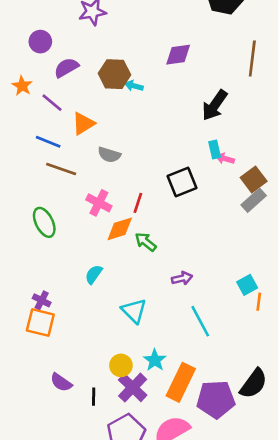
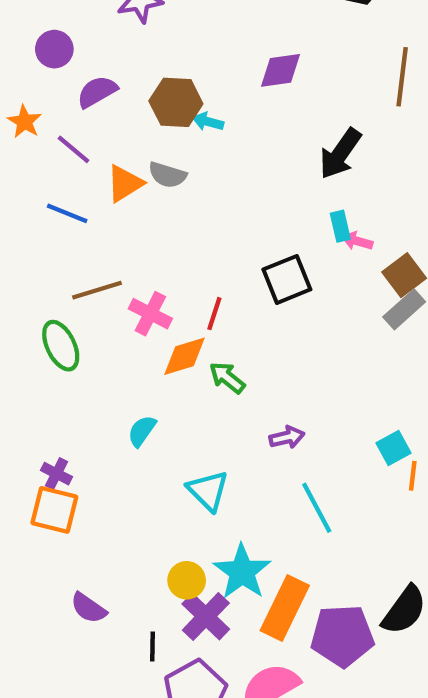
gray semicircle: (109, 155) -> (167, 175), moved
brown line: (61, 169) -> (97, 290), moved, turned -36
cyan star: (155, 360) -> (242, 572), size x1.5
black line: (94, 397) -> (152, 646), moved

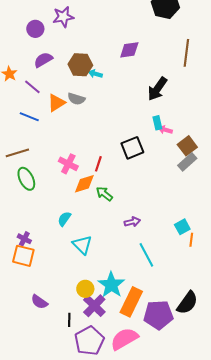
purple circle: (54, 49) -> (35, 29), moved
brown line: (97, 290) -> (17, 153), moved
cyan triangle: (208, 491) -> (82, 245), moved

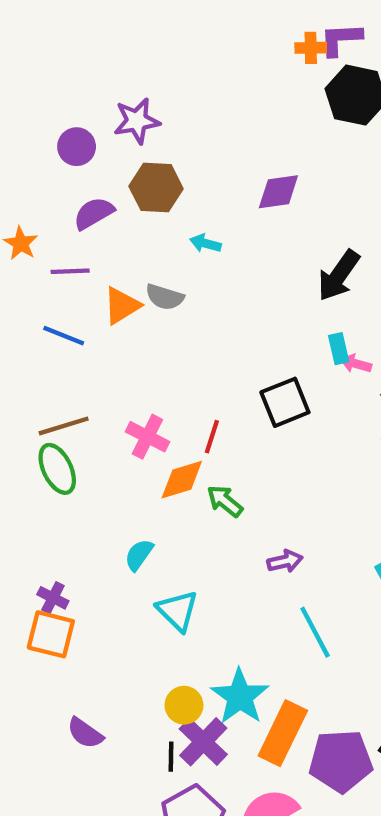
brown hexagon: (80, 65) -> (156, 187), moved
purple line: (32, 87) -> (70, 271), turned -42
brown line: (17, 153) -> (64, 426), moved
black line: (69, 320) -> (171, 757), moved

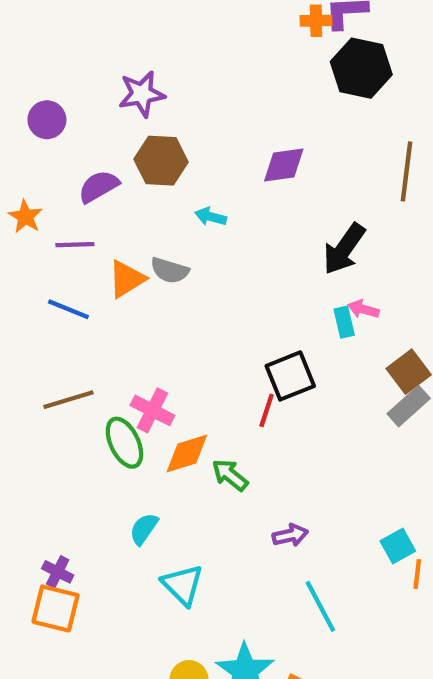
purple circle: (77, 147) -> (47, 120), moved
pink arrow: (356, 364) -> (363, 309), moved
red line: (212, 437) -> (267, 410), moved
green ellipse: (57, 469) -> (124, 443), moved

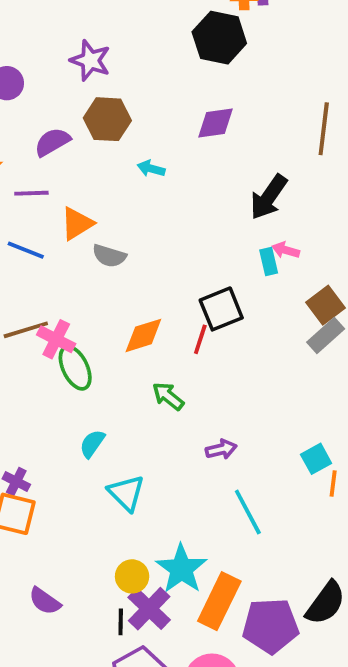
black hexagon: (361, 68) -> (219, 38), moved
purple star: (142, 94) -> (90, 60), turned 30
gray semicircle: (170, 270) -> (109, 256), moved
pink cross: (152, 410) -> (56, 339), moved
orange diamond: (187, 453) -> (143, 335), moved

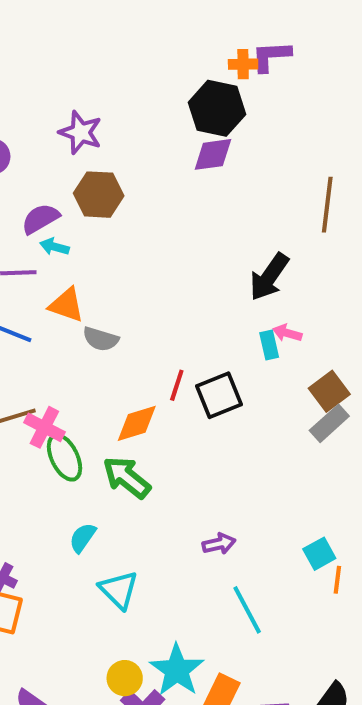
purple diamond: (216, 123) -> (213, 154), moved
cyan arrow: (151, 169) -> (54, 247), moved
orange triangle: (77, 224) -> (67, 305), turned 51
red line: (200, 339) -> (177, 385), moved
green arrow: (168, 396) -> (127, 477), moved, size x1.4

